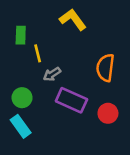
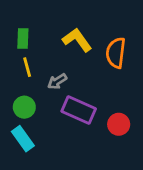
yellow L-shape: (73, 20) -> (77, 40), moved
yellow line: (38, 53) -> (27, 67), moved
orange semicircle: (105, 68) -> (116, 53), moved

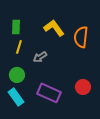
yellow line: (27, 67) -> (19, 47), turned 32
purple rectangle: (79, 110) -> (49, 93), moved

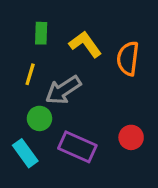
green rectangle: (16, 27) -> (41, 33), moved
gray arrow: (40, 57) -> (63, 90), size x1.6
green circle: (17, 75) -> (39, 118), moved

